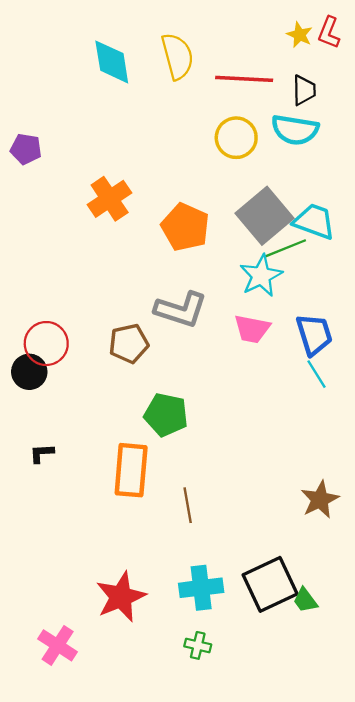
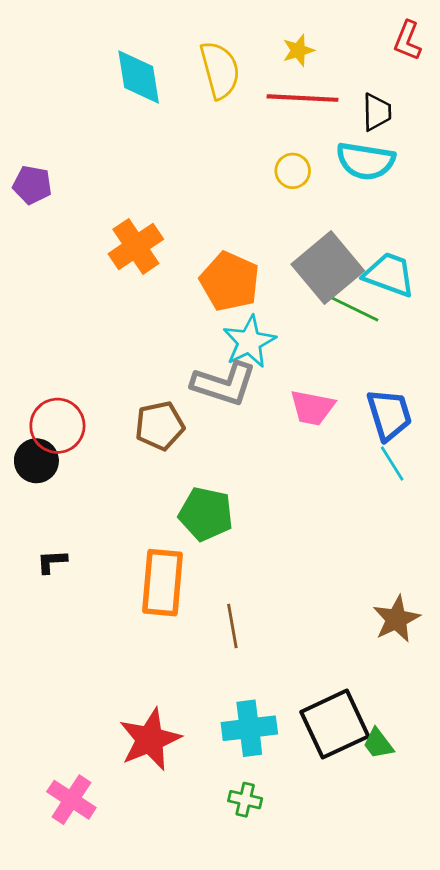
yellow star: (300, 35) -> (298, 50), moved, turned 30
yellow circle: (236, 138) -> (293, 171), size x0.7
green line: (285, 249) -> (353, 308), turned 48
cyan star: (261, 276) -> (249, 342), moved

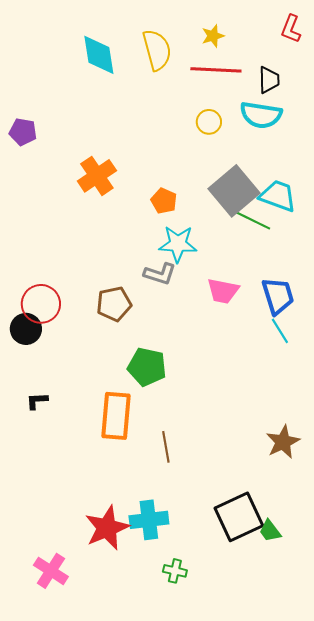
orange pentagon: (230, 281) -> (164, 201), size x0.6
cyan star: (249, 342) -> (178, 244), turned 30
gray L-shape: (224, 384) -> (160, 274), size x0.7
cyan cross: (249, 728) -> (149, 520), moved

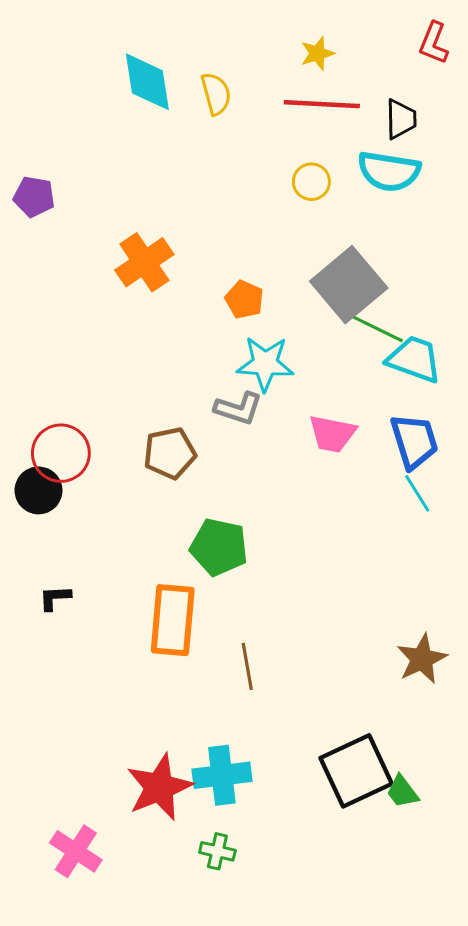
yellow semicircle: (157, 50) -> (216, 94), moved, size x0.7
cyan trapezoid: (278, 196) -> (414, 359), moved
green cross: (175, 571) -> (217, 851), moved

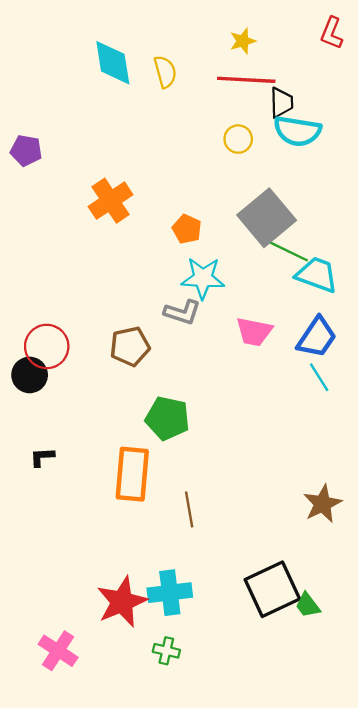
black trapezoid: (401, 119) -> (281, 103), moved
blue trapezoid: (414, 441) -> (317, 337), turned 51

